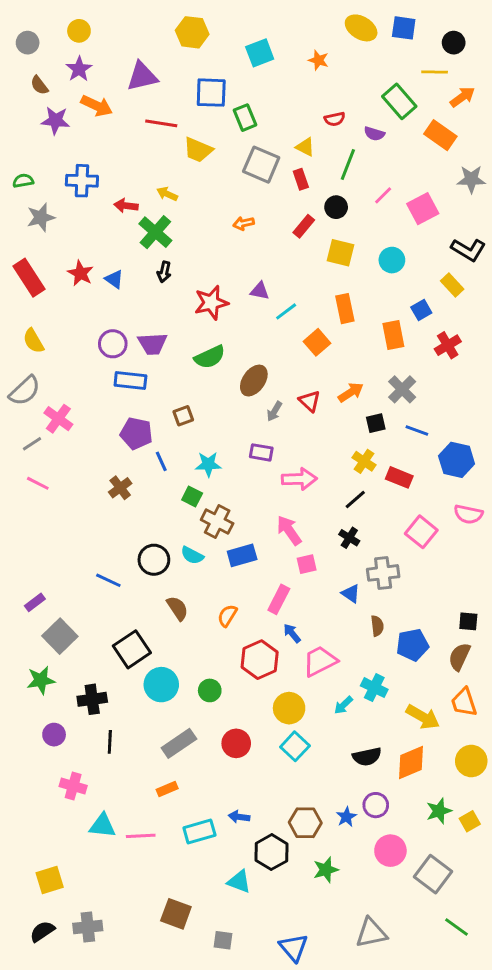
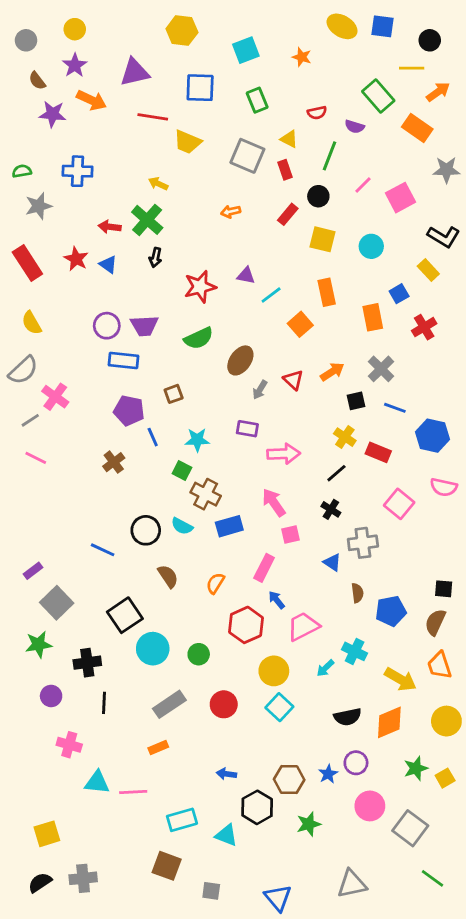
green rectangle: (245, 118) -> (257, 100), moved
red arrow: (126, 206) -> (110, 227), moved
cyan rectangle: (199, 832) -> (182, 820), moved

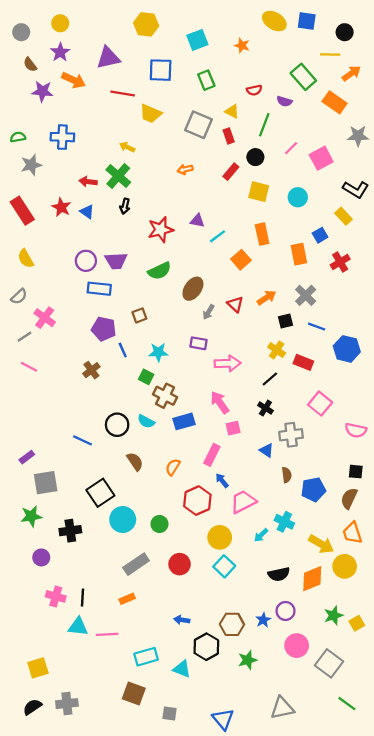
gray semicircle: (23, 370) -> (19, 296), size x0.7
pink semicircle: (444, 487) -> (356, 430), moved
gray square: (57, 603) -> (46, 483), turned 35
black line: (104, 703) -> (83, 598), moved
yellow circle: (446, 721) -> (345, 566), moved

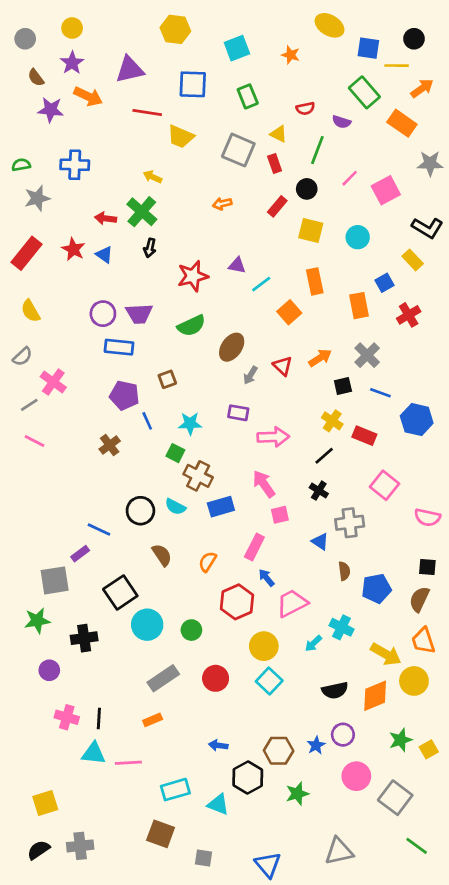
blue square: (307, 21) -> (368, 48), moved
red rectangle: (22, 211) -> (26, 253), turned 72
purple rectangle: (27, 457) -> (80, 554), moved

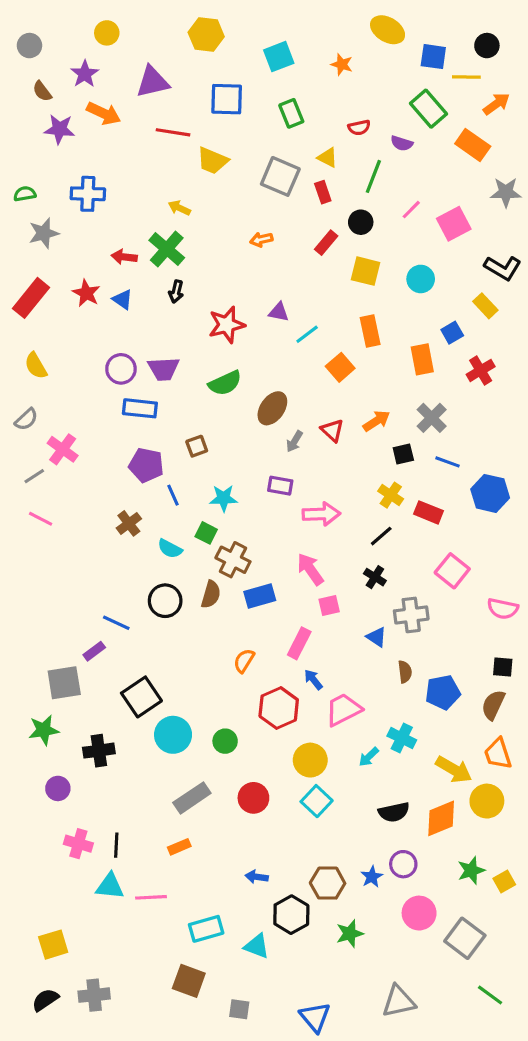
yellow circle: (72, 28) -> (107, 33), moved
cyan semicircle: (175, 507) -> (170, 549), moved
brown semicircle: (162, 555) -> (211, 594), moved, turned 50

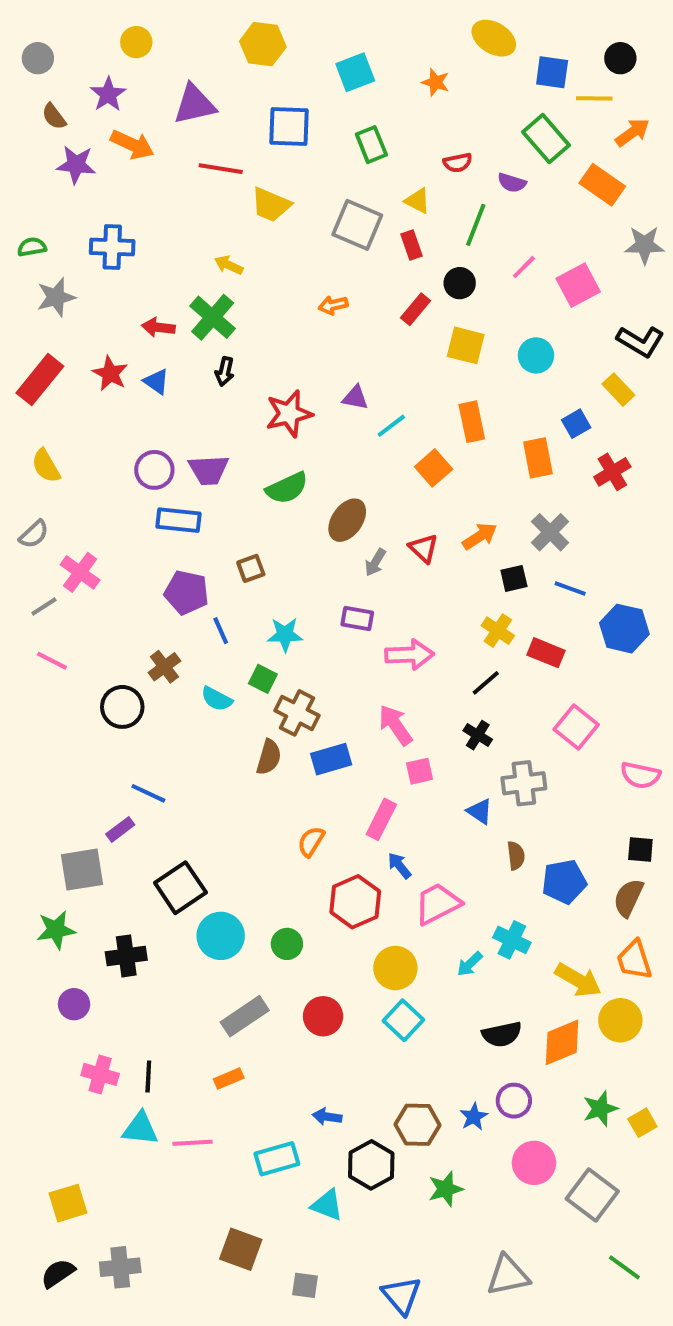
black circle: (165, 601) -> (122, 707), moved
cyan rectangle: (206, 929) -> (277, 1159), moved

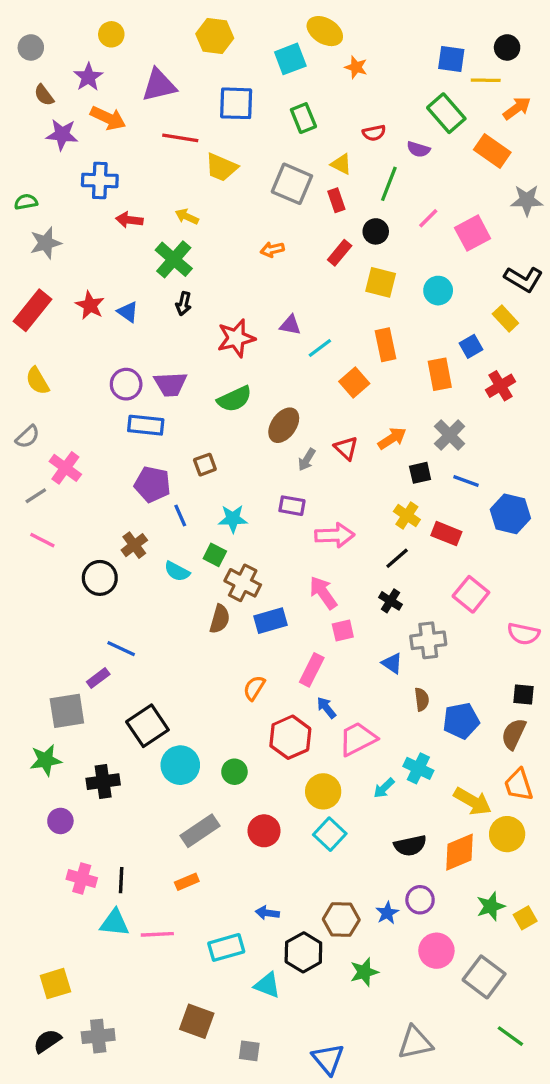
yellow ellipse: (494, 38) -> (325, 31), moved
blue cross: (112, 247) -> (100, 181), moved
red arrow: (158, 327) -> (129, 220), moved

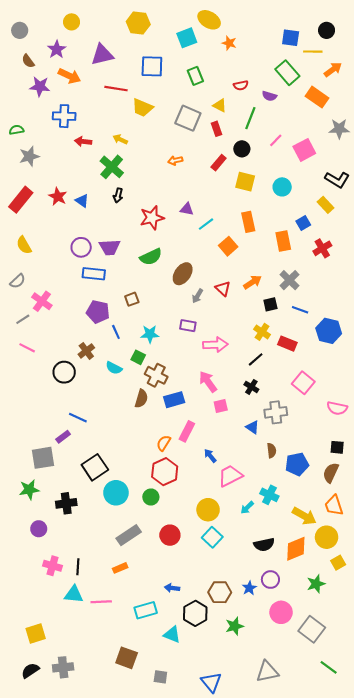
pink rectangle: (312, 670) -> (187, 431), moved
red hexagon: (290, 737) -> (165, 472), moved
yellow square: (525, 918) -> (338, 563), moved

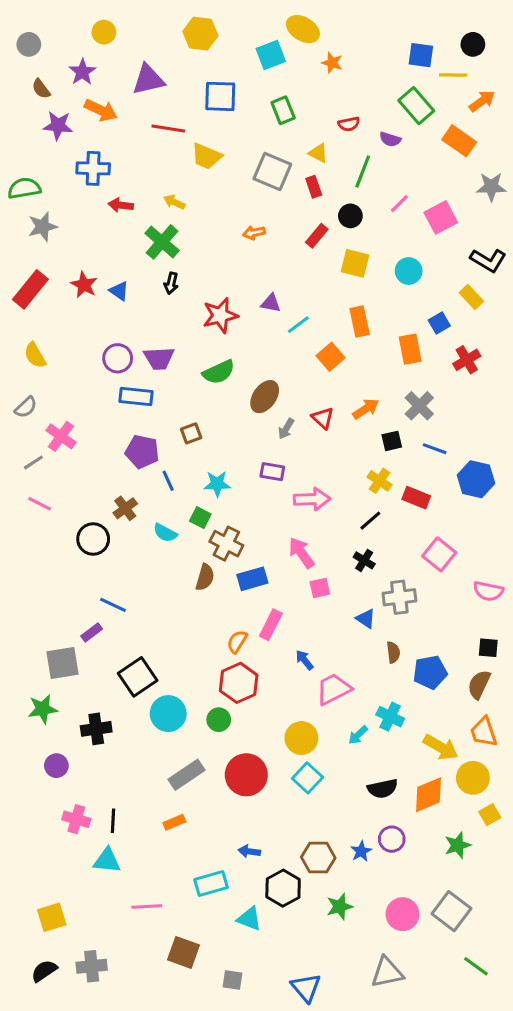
green semicircle: (17, 130) -> (24, 188), size x1.5
red circle: (170, 535) -> (246, 775), size x1.4
pink line: (101, 602) -> (147, 907), moved
pink circle: (281, 612) -> (402, 914), moved

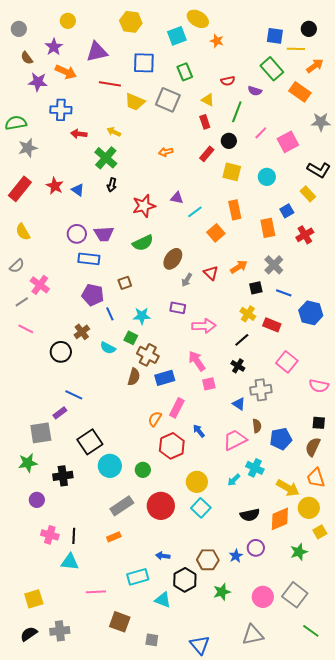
gray square: (272, 171) -> (168, 100), moved
red hexagon: (239, 683) -> (172, 446), moved
pink trapezoid: (334, 689) -> (235, 440), moved

